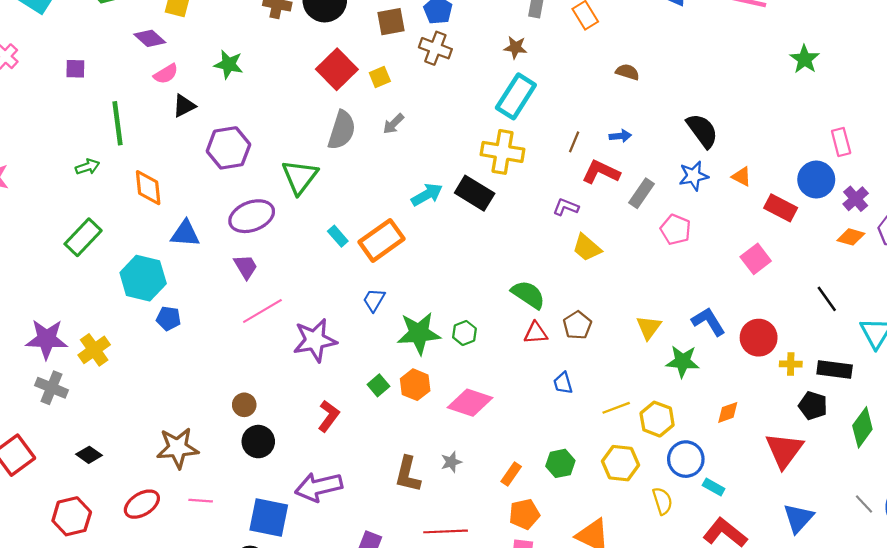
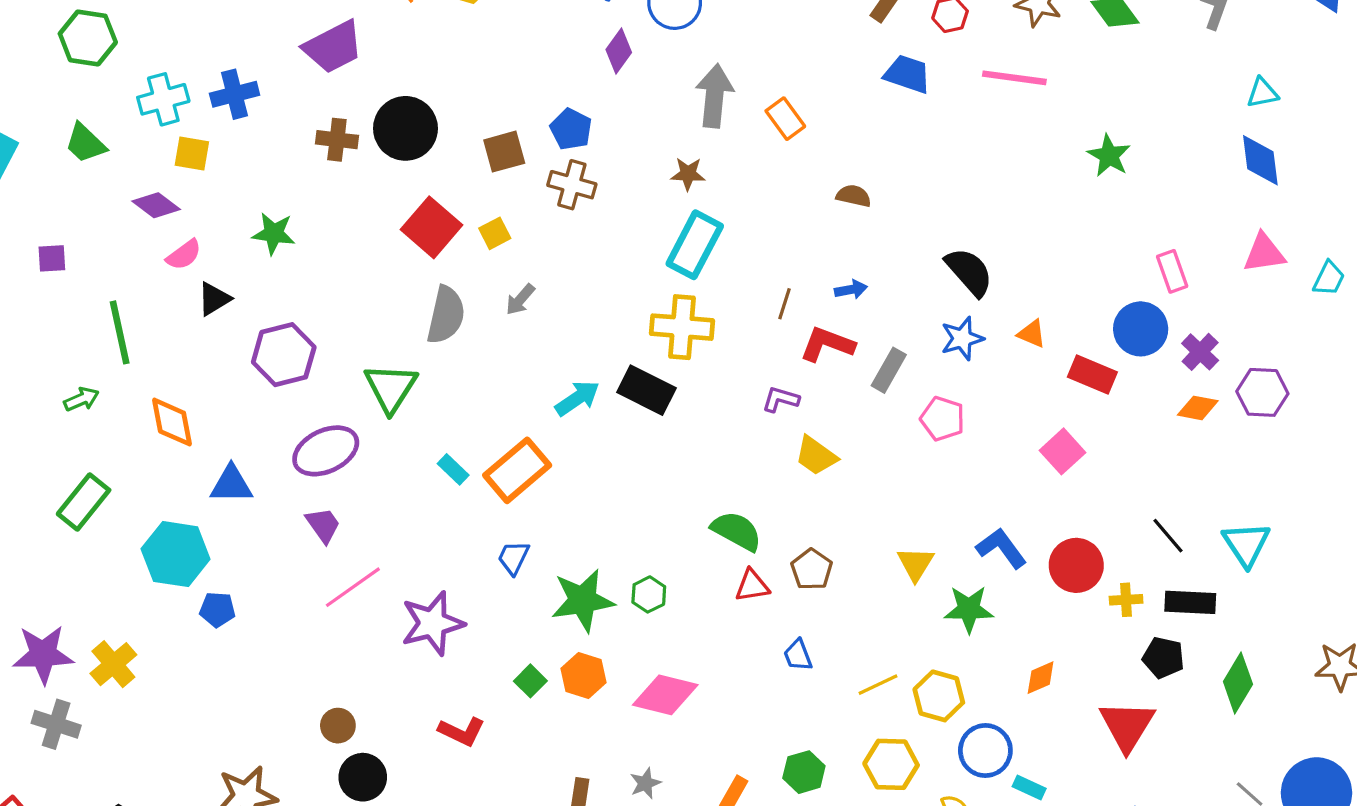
black line: (827, 299) -> (1168, 536), moved
red L-shape: (329, 416) -> (462, 732), turned 84

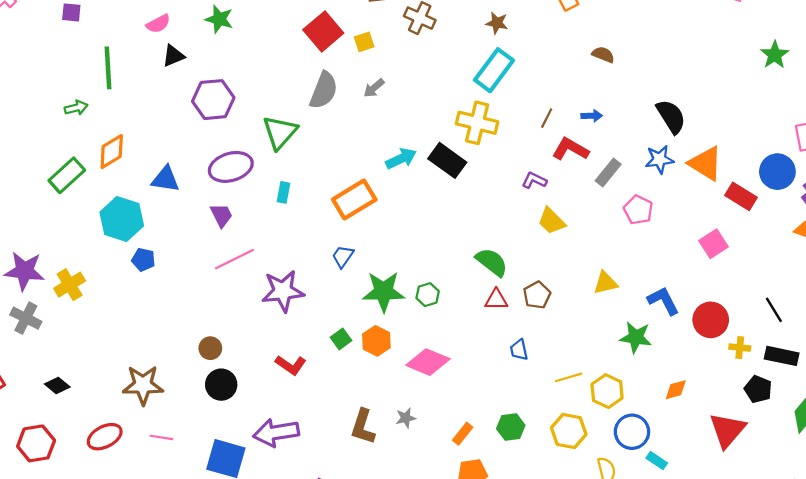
orange triangle: (1032, 334) -> (706, 163), size x1.8
orange diamond: (172, 422) -> (112, 152), moved, turned 60
cyan rectangle: (453, 469) -> (283, 192), moved, turned 48
yellow triangle: (916, 564) -> (605, 283), moved, turned 36

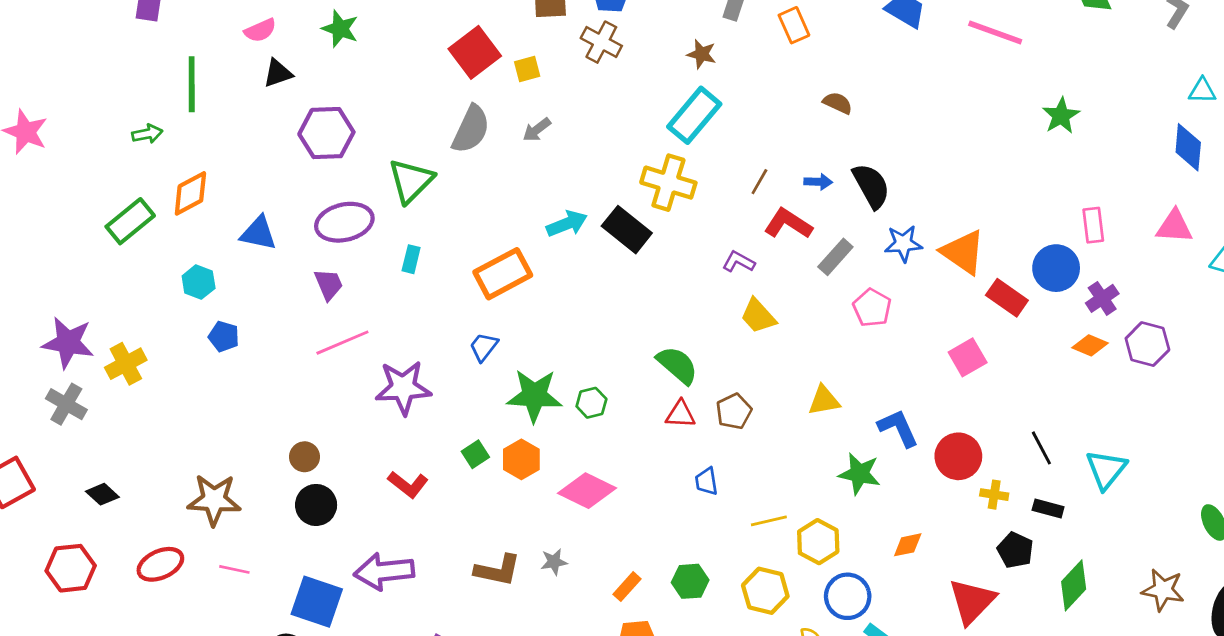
black semicircle: (671, 116) -> (871, 186), moved
cyan hexagon: (122, 219) -> (199, 282), size x0.6
black rectangle: (782, 356) -> (1048, 508), size x0.7
brown L-shape: (363, 427) -> (498, 570), turned -99

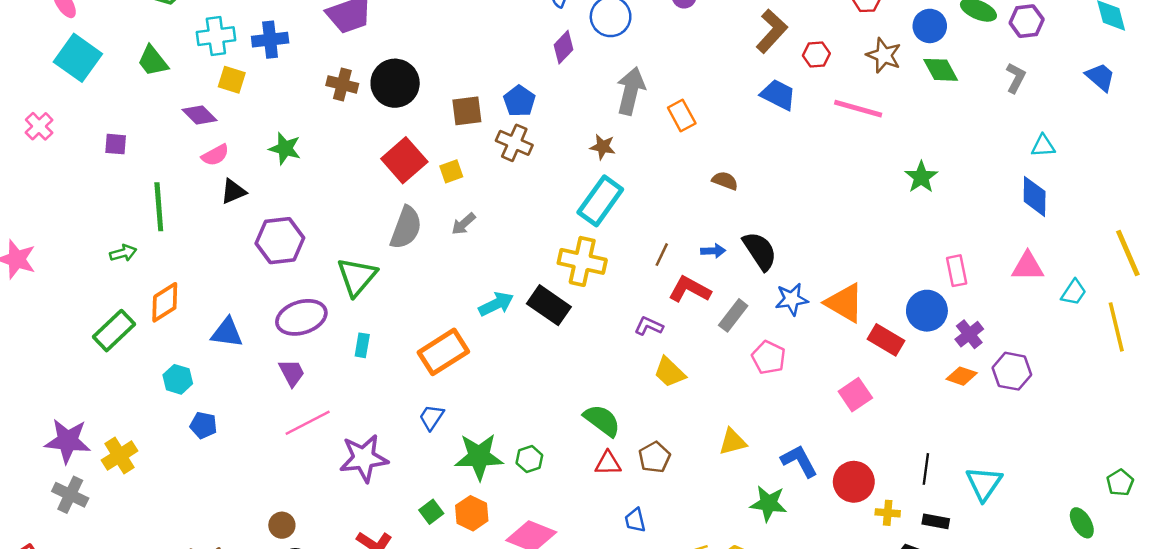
black line: (1041, 448) -> (926, 469), turned 40

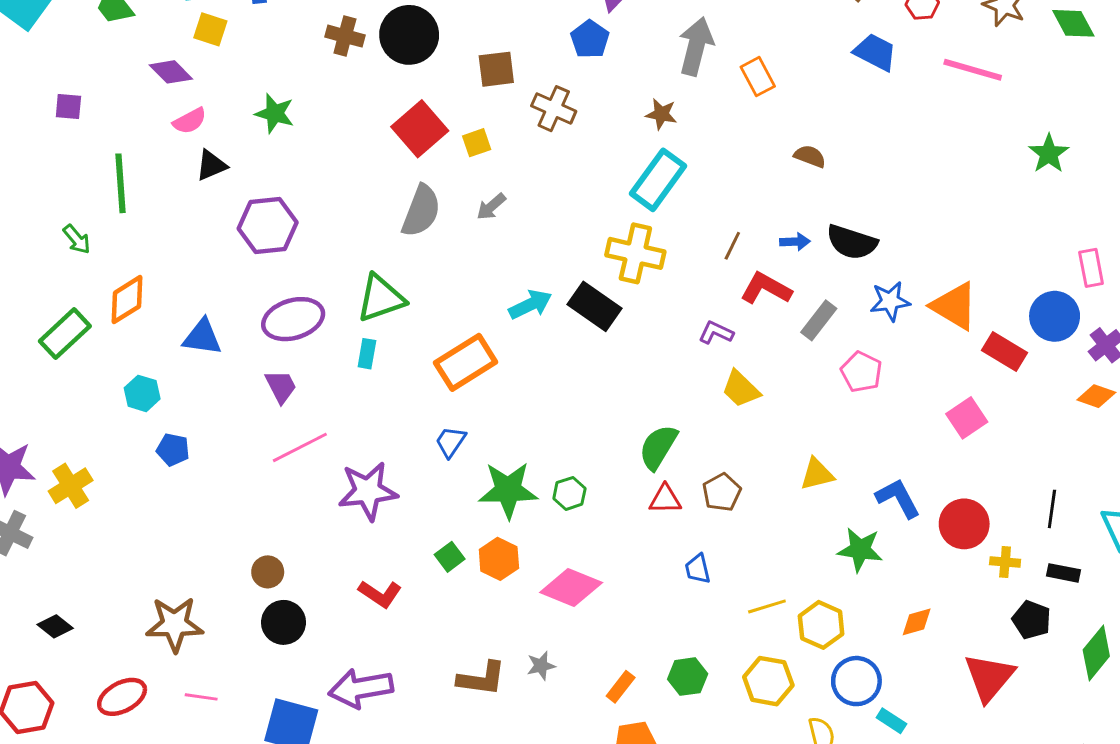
blue pentagon: (519, 101) -> (590, 39), moved
black semicircle: (760, 251) -> (852, 242), turned 141
green arrow: (123, 253) -> (77, 239), turned 65
green triangle: (357, 277) -> (381, 298), moved, turned 30
green semicircle: (602, 420) -> (658, 447), turned -96

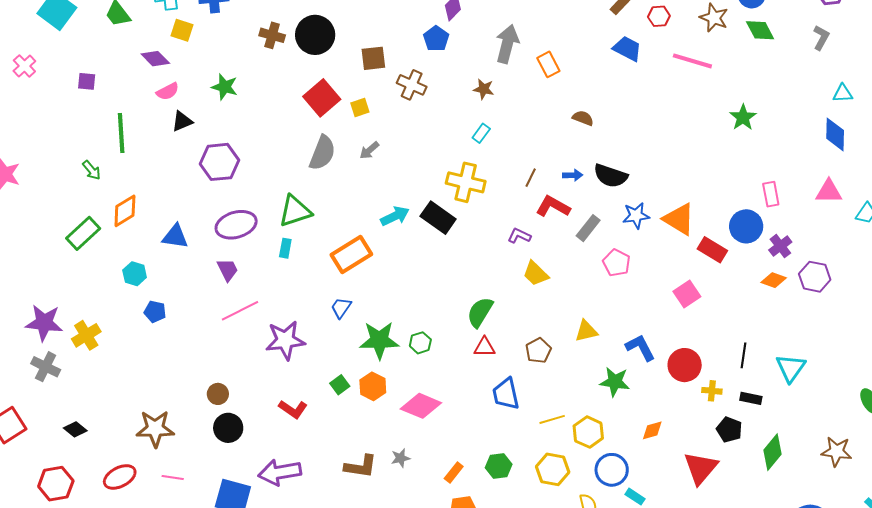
cyan rectangle: (658, 180) -> (481, 133), size x0.5
brown pentagon: (722, 492) -> (538, 351), moved
blue trapezoid: (698, 569) -> (506, 394), size x1.6

